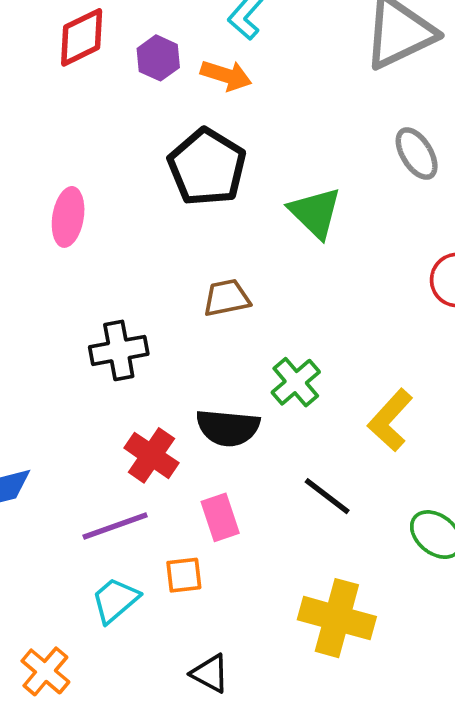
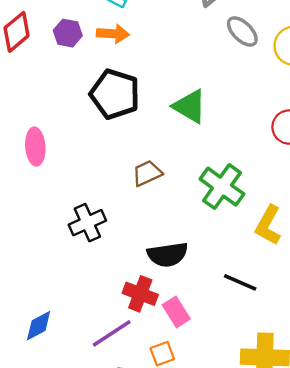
gray ellipse: (417, 154) -> (242, 31), moved
green cross: (296, 382) -> (222, 187), moved, size x1.4
red cross: (151, 455) -> (140, 294), moved

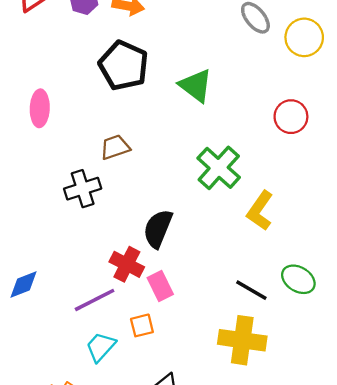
brown trapezoid: (147, 173) -> (115, 147), moved
black semicircle: (168, 255) -> (158, 229), turned 114
black line: (240, 282) -> (251, 290), moved

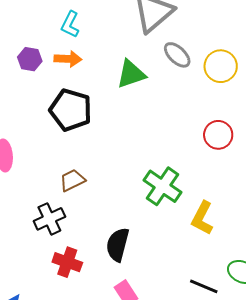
green triangle: (196, 86) -> (131, 74), moved, turned -48
red cross: (127, 264) -> (67, 262), moved

